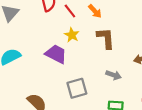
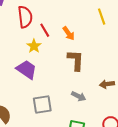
yellow star: (72, 35) -> (34, 46), moved

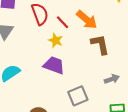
orange arrow: (69, 33) -> (87, 20), size x1.5
gray arrow: (79, 96) -> (112, 79), turned -32

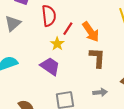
red line: (63, 22) -> (68, 29), turned 64

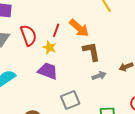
red semicircle: (49, 16) -> (29, 35), moved
gray arrow: (100, 92) -> (99, 76), moved

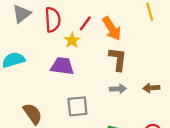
purple trapezoid: (48, 71) -> (62, 66), turned -30

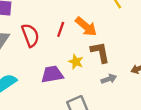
yellow star: (72, 40) -> (76, 62), moved

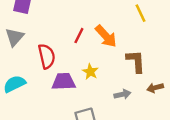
red semicircle: (30, 35) -> (47, 56), moved
brown L-shape: (100, 52) -> (136, 61), moved

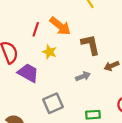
yellow star: (90, 72) -> (49, 52), moved
purple trapezoid: (64, 82) -> (28, 73), turned 40

